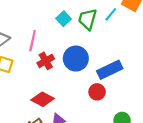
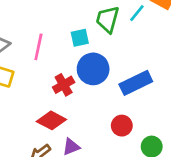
cyan square: (64, 19) -> (80, 38), moved, turned 32
red cross: (46, 61) -> (64, 85), moved
red circle: (97, 92) -> (122, 126), moved

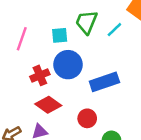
cyan line: (137, 13) -> (114, 30), moved
red diamond: (51, 120) -> (48, 105), moved

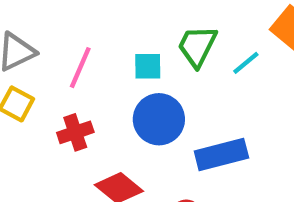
red cross: (40, 75) -> (75, 132), moved

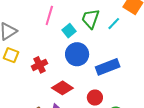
cyan square: (148, 66) -> (69, 31), turned -32
pink line: (80, 68) -> (49, 15), moved

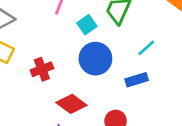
cyan line: (114, 24) -> (146, 48), moved
blue rectangle: (108, 67) -> (137, 80), size x0.7

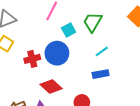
cyan line: (146, 48) -> (102, 51), moved
blue circle: (95, 59) -> (57, 53), moved

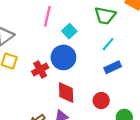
green trapezoid: (93, 22) -> (105, 16), moved, turned -95
red diamond: (51, 87) -> (66, 92), turned 60

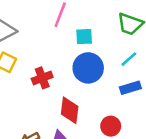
cyan square: (69, 31) -> (84, 37), turned 32
blue circle: (63, 57) -> (88, 68), moved

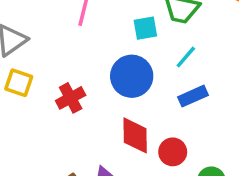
cyan square: (84, 37) -> (145, 28), moved
red diamond: (70, 110) -> (135, 135), moved

